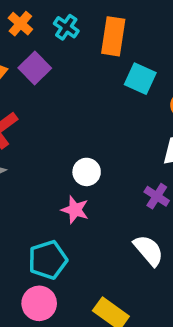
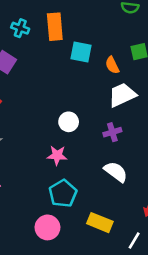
white circle: (87, 172) -> (69, 122), moved
purple cross: (157, 196) -> (112, 132), turned -36
cyan pentagon: (48, 260) -> (63, 193), moved

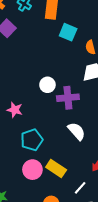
purple cross: (112, 132) -> (68, 98), moved, size x1.5
pink star: (57, 155) -> (15, 110), moved
pink circle: (47, 227) -> (32, 170), moved

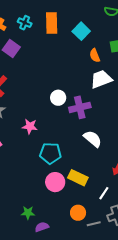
cyan square: (68, 32) -> (81, 31), moved, turned 30
cyan pentagon: (32, 140) -> (50, 153), turned 30

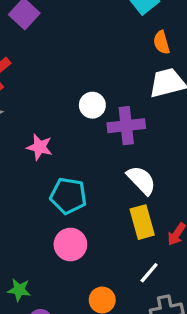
yellow rectangle: (78, 178) -> (142, 222), moved, turned 42

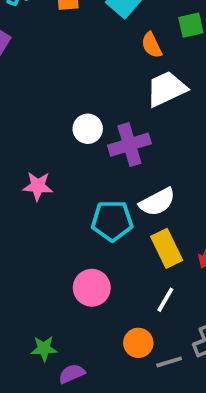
white semicircle: (141, 180) -> (157, 202), turned 116
cyan pentagon: (68, 196) -> (112, 221), moved
white line: (149, 273) -> (165, 300), moved

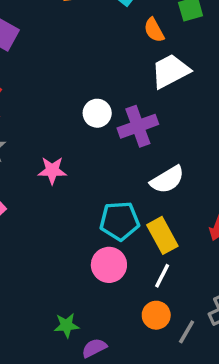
cyan pentagon: (112, 221) -> (120, 221), moved
yellow rectangle: (167, 248) -> (162, 235), moved
white line: (165, 300) -> (162, 276), moved
gray line: (169, 362) -> (187, 332), turned -40

